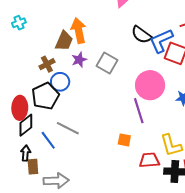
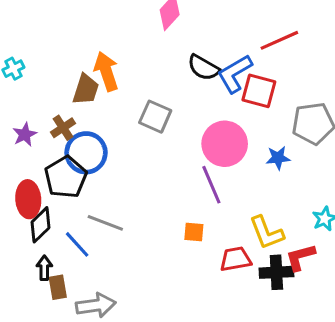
purple star: (79, 60) -> (25, 134), moved
blue circle: (60, 82) -> (86, 153), size x1.4

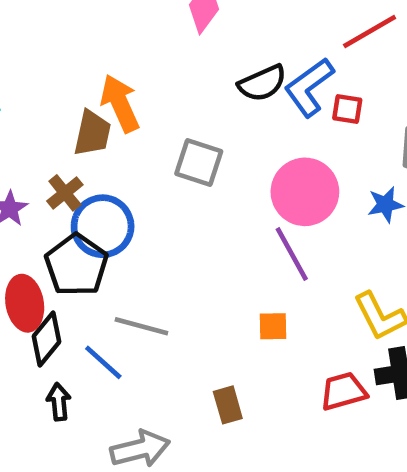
black semicircle: (204, 68) -> (262, 83), turned -48
red square: (259, 91) -> (347, 109), size x0.6
red trapezoid: (236, 259) -> (343, 391), moved
brown rectangle: (58, 287) -> (228, 405), moved

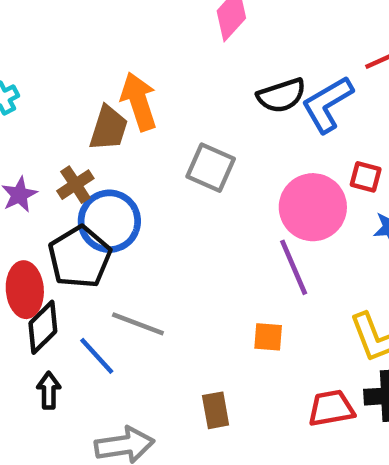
red square: (347, 109) -> (366, 177), moved

